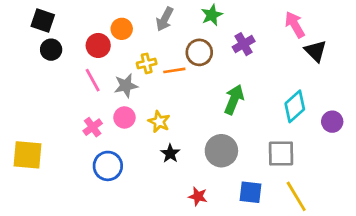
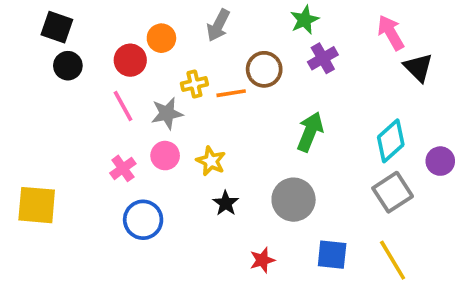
green star: (212, 15) -> (305, 20), moved
gray square: (281, 153) -> (393, 192), moved, turned -32
red star: (198, 196) -> (262, 260), turned -30

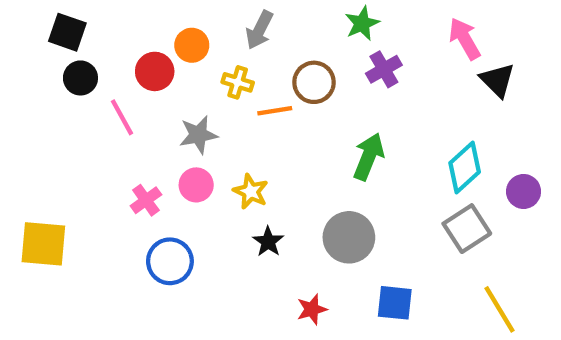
yellow cross: (194, 84) -> (238, 82), moved, turned 30
pink line: (123, 106) -> (122, 117), moved
yellow line: (393, 260) -> (500, 309), moved

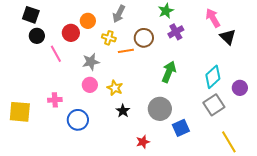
pink cross: (146, 200) -> (55, 100), moved, turned 32
blue square: (395, 303) -> (181, 128), moved, turned -30

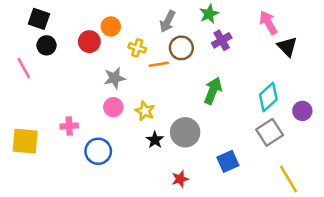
gray arrow: (119, 14) -> (167, 21), moved
pink line: (56, 54) -> (24, 68), moved
gray circle: (160, 109) -> (185, 132), moved

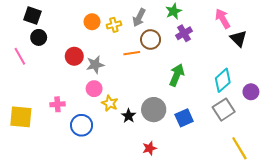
red circle: (89, 42) -> (74, 56), moved
yellow cross: (137, 48) -> (114, 25), moved, turned -32
yellow star: (145, 111) -> (110, 103), moved
blue square: (228, 161) -> (184, 118), moved

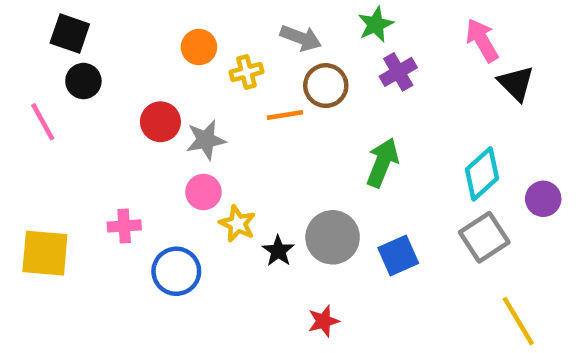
gray arrow: (139, 18) -> (301, 38), turned -96
yellow cross: (114, 25) -> (246, 72), moved

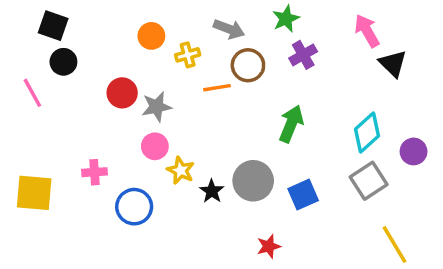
red star: (323, 321) -> (269, 246), moved

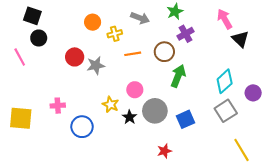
brown circle: (248, 65) -> (164, 52), moved
pink circle: (155, 146) -> (135, 90), moved

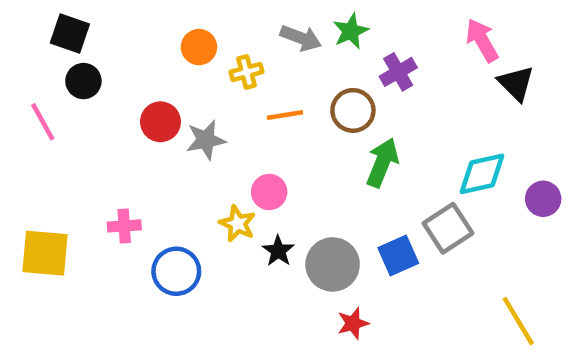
green star: (175, 12) -> (351, 31), moved
cyan diamond: (225, 81) -> (482, 174), turned 30
pink circle: (135, 90) -> (269, 192), moved
gray circle: (155, 111) -> (333, 264), moved
gray square: (226, 111) -> (448, 228), moved

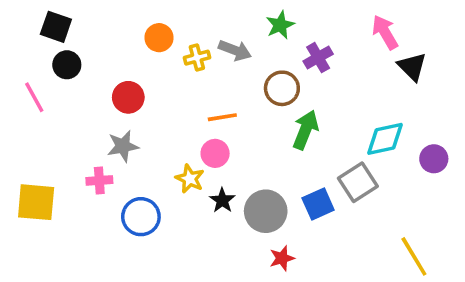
gray arrow: (301, 38) -> (235, 50), moved
orange line: (285, 115) -> (222, 117), moved
gray star: (206, 140) -> (123, 146), moved

